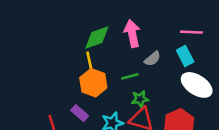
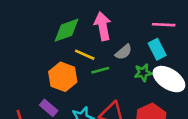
yellow line: (90, 61) -> (85, 55), moved, turned -54
green star: (140, 99) -> (143, 73), moved

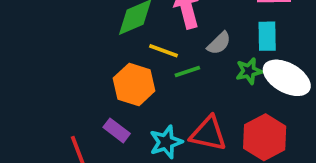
cyan rectangle: (157, 49) -> (267, 36), turned 30

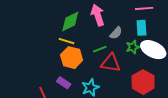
yellow line: (163, 51) -> (67, 41), moved
red triangle: (208, 134) -> (111, 63), moved

